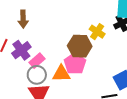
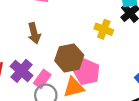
brown arrow: (23, 19) -> (34, 33), moved
brown hexagon: (80, 46) -> (69, 58), moved

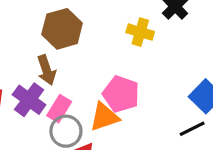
brown arrow: (34, 33) -> (46, 70), moved
brown hexagon: (69, 58) -> (62, 29), moved

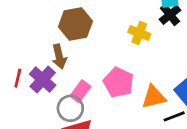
pink rectangle: (59, 109) -> (80, 91), moved
orange triangle: (104, 117) -> (154, 97), moved

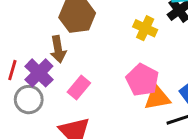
pink pentagon: (119, 82) -> (142, 80), moved
gray circle: (70, 108) -> (29, 100), moved

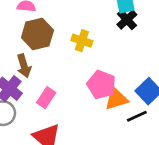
yellow cross: (145, 28) -> (82, 41), moved

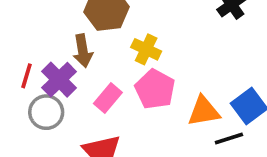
yellow cross: (82, 41) -> (146, 49), moved
pink pentagon: (101, 85) -> (155, 89), moved

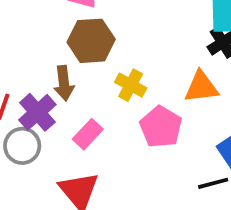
pink pentagon: (155, 89) -> (161, 127), moved
orange triangle: (204, 111) -> (201, 87), moved

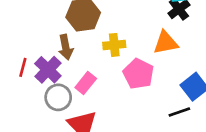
yellow cross: (131, 85) -> (114, 45), turned -30
gray circle: (22, 146) -> (58, 97), moved

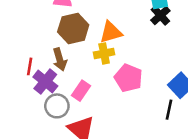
orange triangle: (166, 43) -> (111, 32), moved
red line: (23, 67) -> (30, 66), moved
black line: (179, 112) -> (169, 110), turned -54

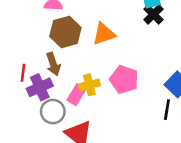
yellow cross: (104, 53) -> (89, 85), moved
purple cross: (45, 82) -> (40, 87), turned 30

